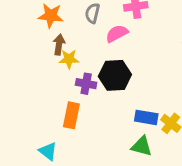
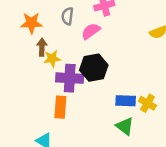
purple cross: (86, 84) -> (70, 78), size x1.5
green triangle: (142, 146) -> (125, 126), turned 30

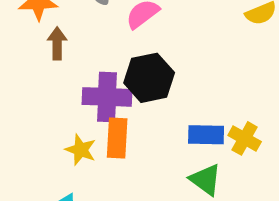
yellow star: (52, 59) -> (81, 150), moved, turned 30
orange rectangle: (60, 107) -> (117, 138), moved

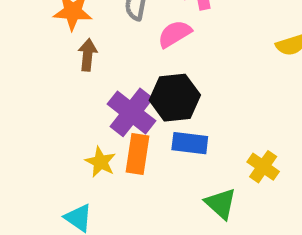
purple cross: (107, 97) -> (131, 112), turned 30
blue rectangle: (206, 135) -> (190, 143), moved

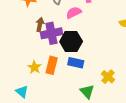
brown arrow: (88, 55) -> (40, 25), moved
purple cross: (131, 112) -> (51, 33), moved, turned 35

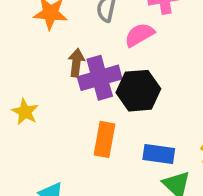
blue rectangle: (76, 63) -> (159, 154), moved
yellow star: (34, 67) -> (25, 112), moved

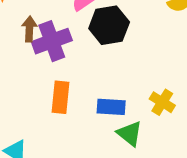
black hexagon: (138, 91) -> (109, 25), moved

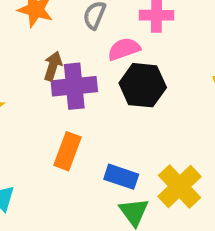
yellow cross: (162, 102) -> (180, 186), size x1.5

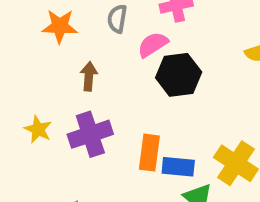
purple cross: (74, 86) -> (90, 134), moved
orange rectangle: (68, 151) -> (149, 153), moved

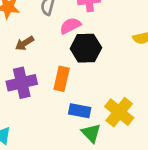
brown arrow: (89, 76) -> (25, 43), turned -132
orange rectangle: (149, 153) -> (62, 79), moved

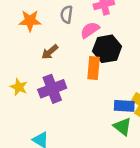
orange rectangle: (62, 79) -> (94, 68), moved
blue rectangle: (80, 111) -> (124, 106), moved

